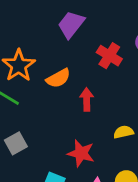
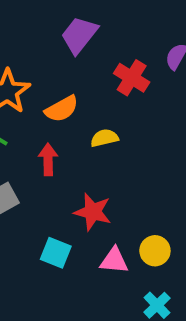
red arrow: (87, 99) -> (48, 159), moved
yellow semicircle: (123, 132) -> (104, 138), moved

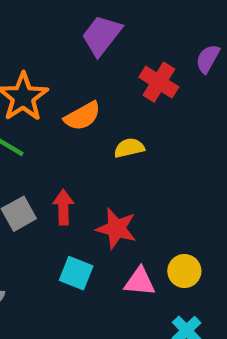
red arrow: (48, 159) -> (63, 207), moved

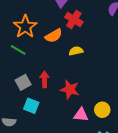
red cross: (159, 82) -> (74, 20), moved
cyan square: (76, 273) -> (31, 106), moved

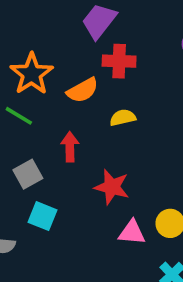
red cross: (74, 20) -> (119, 61), turned -30
red arrow: (44, 79) -> (70, 147), moved

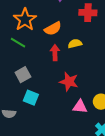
red cross: (119, 61) -> (88, 13), moved
red arrow: (70, 147) -> (55, 53), moved

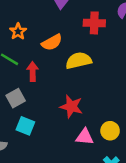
orange star: (25, 20) -> (18, 31), size x0.6
yellow semicircle: (75, 44) -> (79, 61), size x1.5
red arrow: (55, 53) -> (33, 71), moved

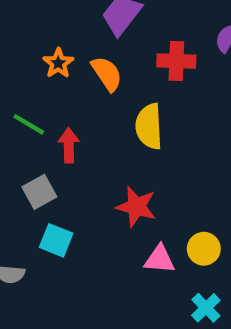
orange star: (18, 31) -> (58, 63), moved
orange semicircle: (52, 42) -> (107, 74), moved, turned -95
yellow semicircle: (79, 61) -> (149, 126), turned -80

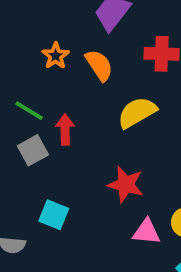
yellow semicircle: (149, 126) -> (137, 113), turned 63
gray square: (39, 192) -> (33, 150), moved

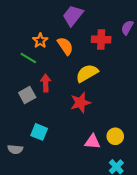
green line: (29, 111) -> (28, 58), moved
red star: (126, 184) -> (80, 103), moved, turned -30

